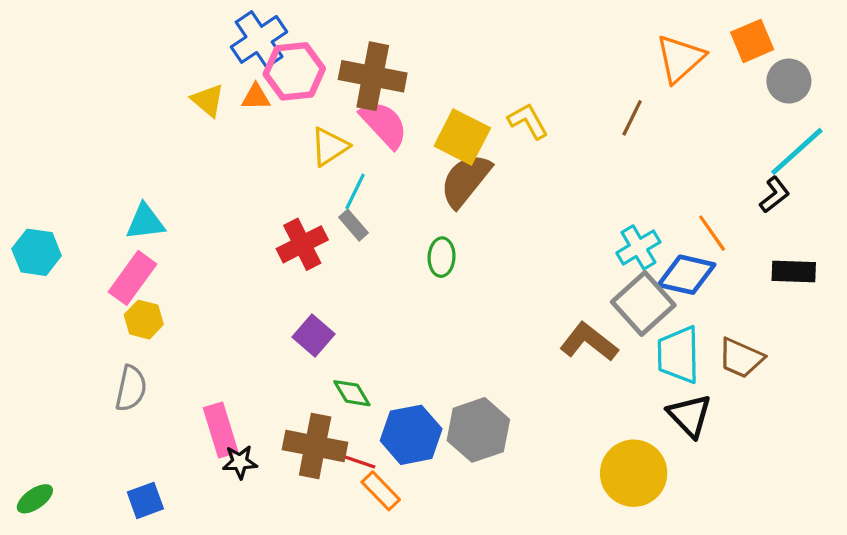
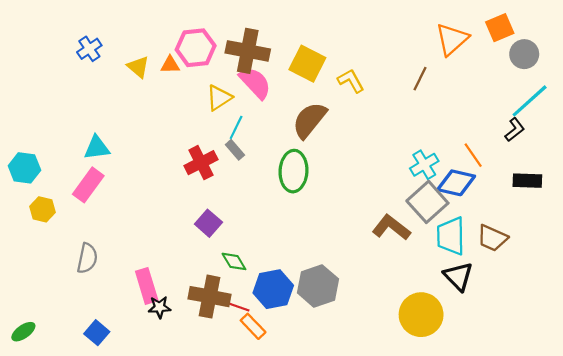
blue cross: (259, 39) -> (89, 49), moved, size x0.7
yellow square: (462, 137) -> (307, 64), moved
green ellipse: (442, 257) -> (293, 171), size x1.6
yellow hexagon: (144, 320) -> (43, 209), moved
blue square: (145, 500) -> (97, 333), turned -30

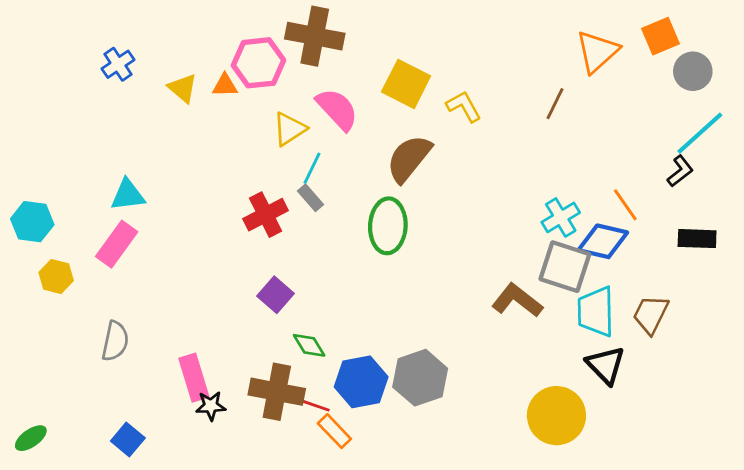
brown cross: (248, 51) -> (315, 36), moved
gray square: (427, 202) -> (565, 267), turned -30
brown trapezoid: (492, 238) -> (651, 314), turned 92

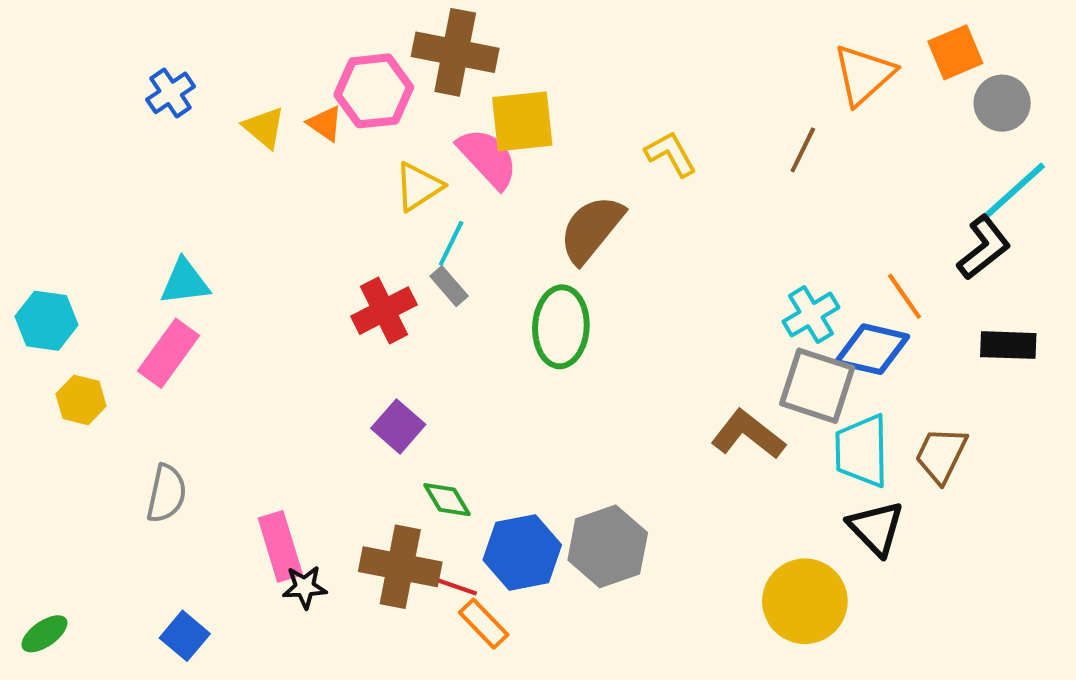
yellow square: (406, 84) -> (522, 121), moved, turned -33
orange triangle: (225, 85) -> (325, 123), turned 36
black L-shape: (680, 171) -> (984, 247), size x1.4

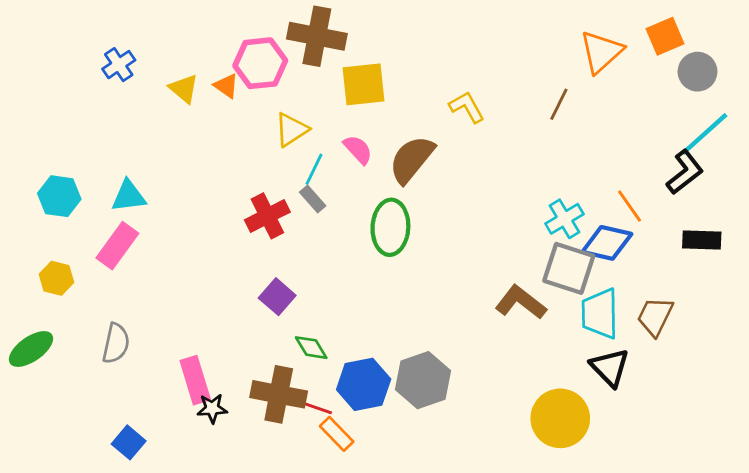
pink semicircle: (488, 158) -> (358, 149), moved, size x0.7
cyan hexagon: (46, 321) -> (59, 196), moved
green ellipse: (44, 634) -> (31, 349), moved, size x1.4

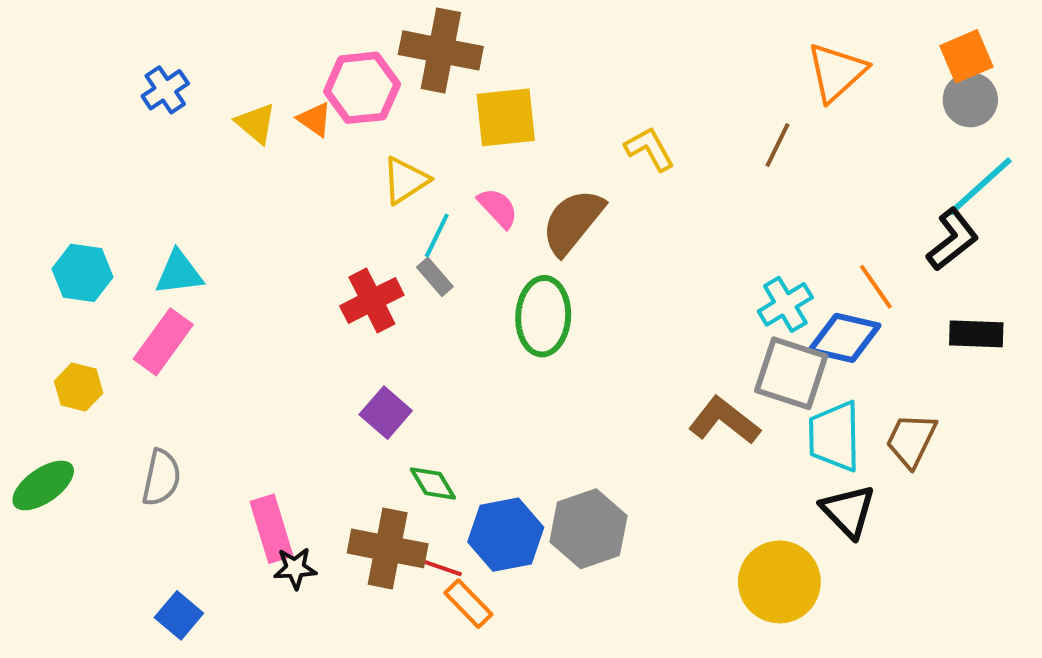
orange square: (665, 36) -> (966, 56), moved

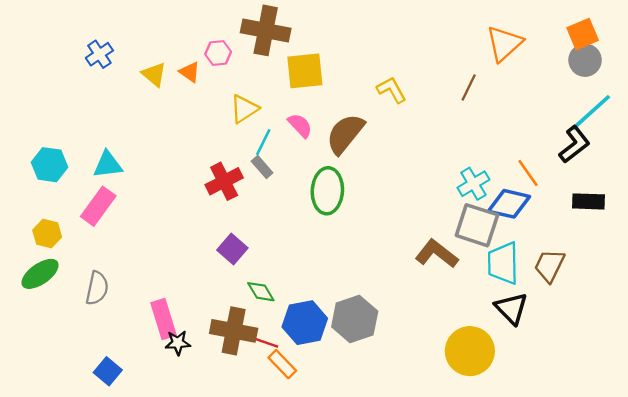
pink hexagon: (362, 88) -> (218, 53), size x0.6
green ellipse: (43, 485) -> (40, 274), moved

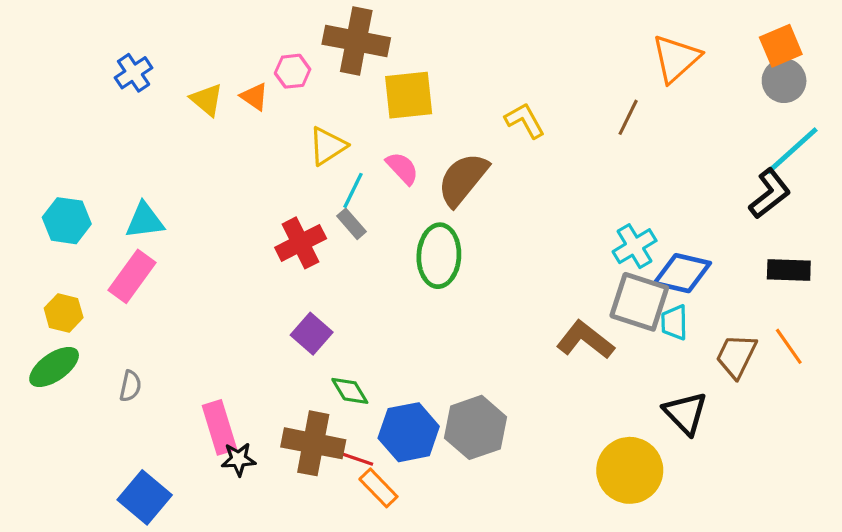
orange line: (528, 173) -> (789, 346), moved
cyan trapezoid: (503, 263) -> (674, 322), moved, size x0.6
gray semicircle: (97, 288) -> (130, 386), size x0.7
blue square: (108, 371) -> (145, 497), size x1.4

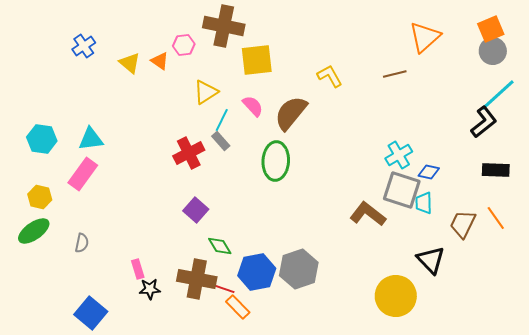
brown line: (628, 117) -> (395, 74), turned 50
blue diamond: (682, 273) -> (429, 172), size x0.6
pink rectangle: (219, 427) -> (138, 269), size x0.6

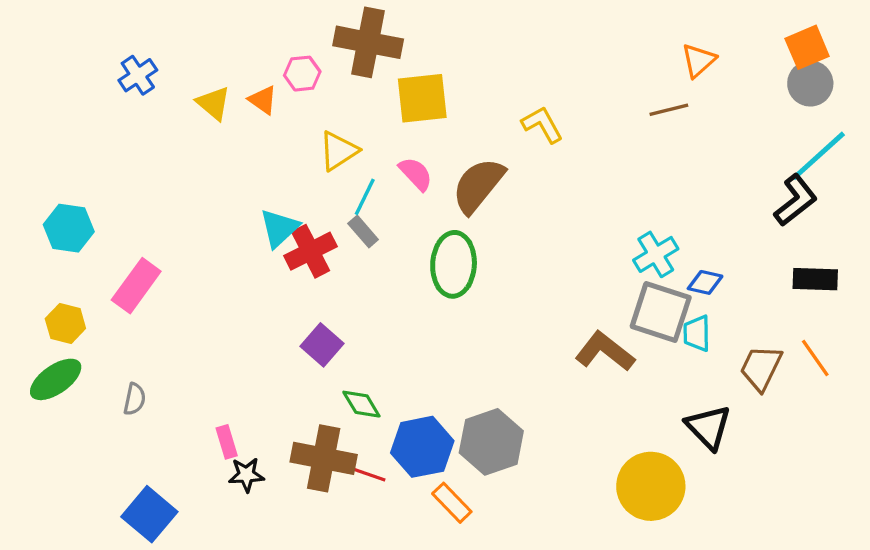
orange triangle: (425, 37) -> (698, 60), size x0.7
brown line: (395, 74) -> (669, 110), moved
cyan triangle: (91, 139) -> (279, 228), moved, turned -36
orange rectangle: (238, 307) -> (452, 503), moved

